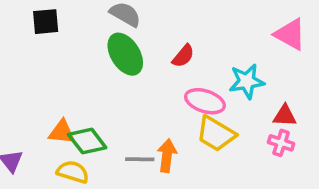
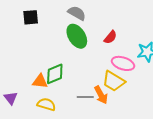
yellow trapezoid: (216, 134) -> (114, 81), moved
green diamond: (87, 141) -> (55, 74), moved, turned -75
orange arrow: (167, 156) -> (101, 95), turned 144

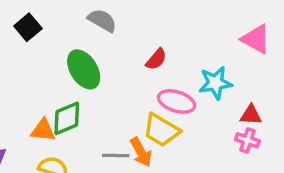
black square: (31, 17) -> (28, 27), turned -35
green ellipse: (77, 36) -> (84, 69), moved

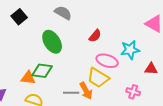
green diamond: (67, 118) -> (42, 71), turned 30
pink cross: (247, 140) -> (133, 92), moved

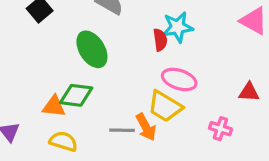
red semicircle: (95, 36) -> (160, 40), turned -48
cyan star: (130, 50) -> (178, 27), moved

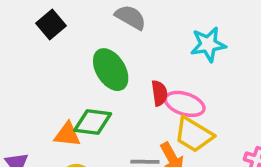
red semicircle: (160, 40) -> (159, 93), moved
pink ellipse: (179, 79) -> (185, 104), moved

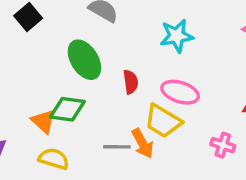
pink ellipse: (185, 104) -> (180, 92), moved
orange triangle: (67, 135) -> (43, 121), turned 36

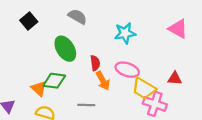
yellow trapezoid: (163, 121) -> (144, 88), moved
orange arrow: (143, 143) -> (103, 81), moved
pink cross: (223, 145) -> (155, 104), size x1.5

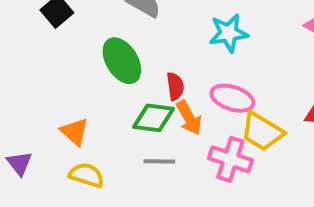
green diamond: (54, 81) -> (154, 118), moved
pink cross: (155, 104) -> (230, 159), moved

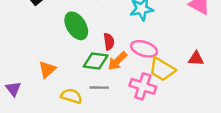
orange arrow: (189, 118) -> (117, 61), turned 75
orange triangle: (75, 132) -> (47, 69), turned 36
yellow semicircle: (86, 175) -> (71, 96), moved

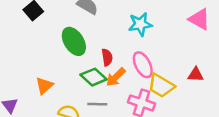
pink ellipse: (144, 49) -> (143, 65), turned 45
green diamond: (96, 61) -> (94, 77), turned 35

